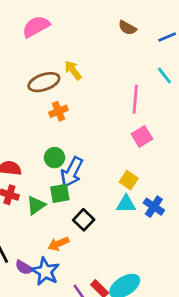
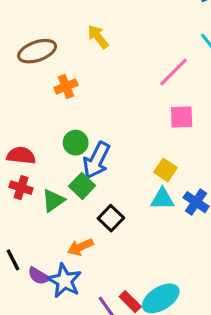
brown ellipse: (44, 82) -> (37, 51), moved
pink line: (135, 99) -> (174, 72), turned 40
orange cross: (58, 111) -> (66, 86), moved
pink square: (142, 136) -> (182, 117), turned 30
green square: (60, 193) -> (82, 186), turned -36

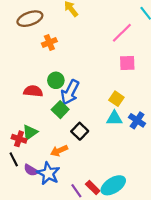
red semicircle: (21, 155) -> (33, 91), moved
red cross: (21, 188) -> (19, 139), moved
green triangle: (53, 200) -> (30, 132), moved

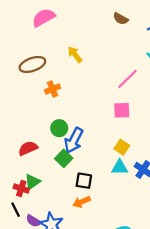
pink square: (127, 63) -> (122, 110), moved
red semicircle: (33, 91) -> (28, 148), moved, turned -30
black square: (80, 131) -> (84, 181), turned -35
orange arrow: (59, 151) -> (82, 202), moved

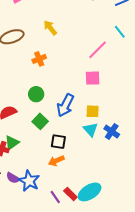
orange cross: (53, 89) -> (39, 59), moved
blue arrow: (74, 140) -> (65, 105), moved
yellow square: (122, 147) -> (93, 111), turned -32
cyan triangle: (120, 167) -> (91, 129), turned 49

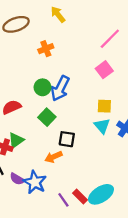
pink square: (93, 78) -> (104, 70), turned -35
blue arrow: (65, 105) -> (60, 88), moved
orange arrow: (56, 161) -> (54, 157), moved

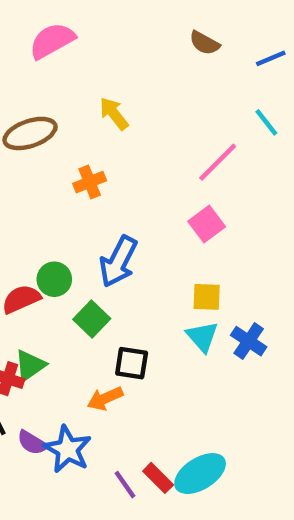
green circle: (43, 87) -> (54, 279), moved

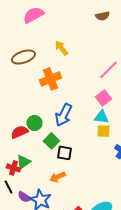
brown semicircle: (204, 43) -> (102, 16), turned -40
orange cross: (90, 182) -> (50, 79), size x1.5
cyan triangle: (202, 337) -> (101, 117), moved, turned -42
black square: (132, 363) -> (64, 153), moved

